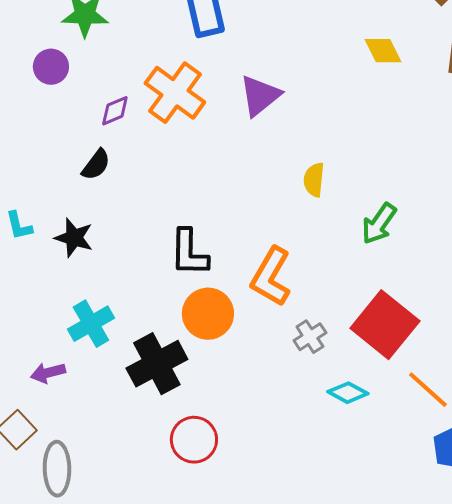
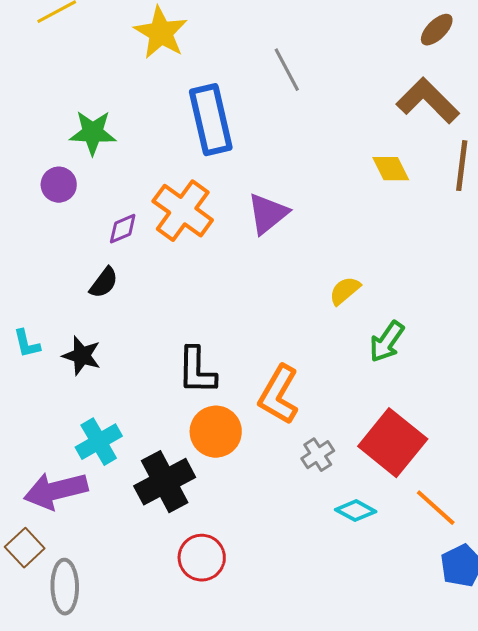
yellow semicircle: (314, 180) -> (345, 291), moved, turned 44
purple arrow: (48, 373) -> (56, 491), size x1.8

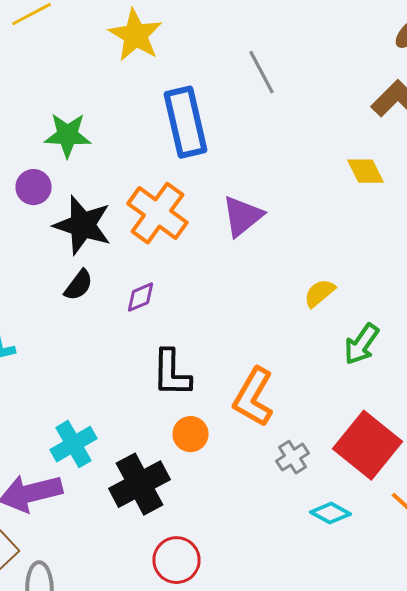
purple diamond: (123, 229) -> (140, 297), moved
black star: (82, 356) -> (82, 225), moved, size x1.5
orange circle: (216, 432) -> (190, 434), size x0.7

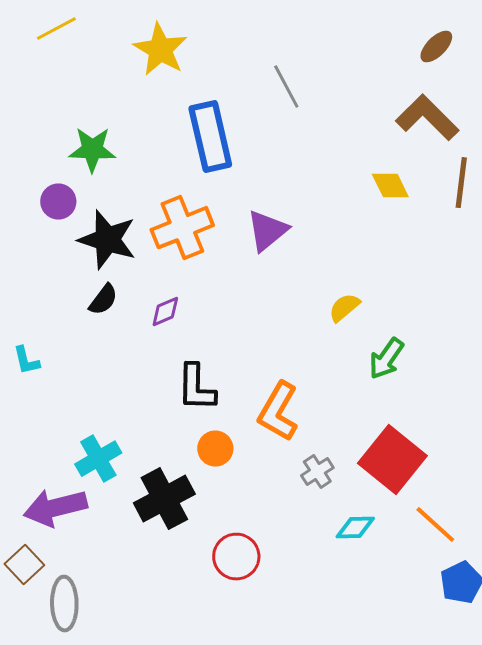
orange cross: (158, 213) -> (182, 228), turned 32
cyan diamond: (330, 513) -> (355, 528), turned -30
red circle: (176, 560) -> (236, 557), moved

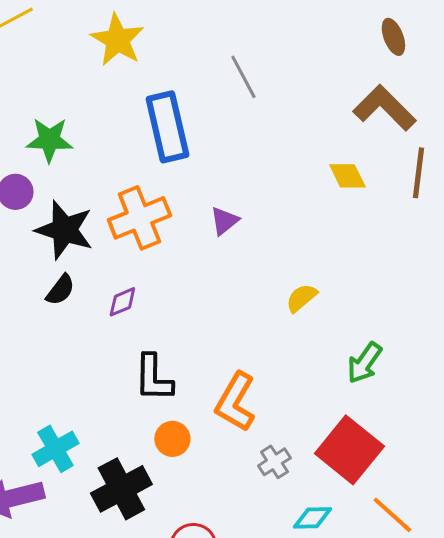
brown ellipse: (436, 47) -> (393, 37), turned -66
purple triangle: (267, 231) -> (224, 221), size x0.7
green arrow: (386, 359) -> (364, 363), moved

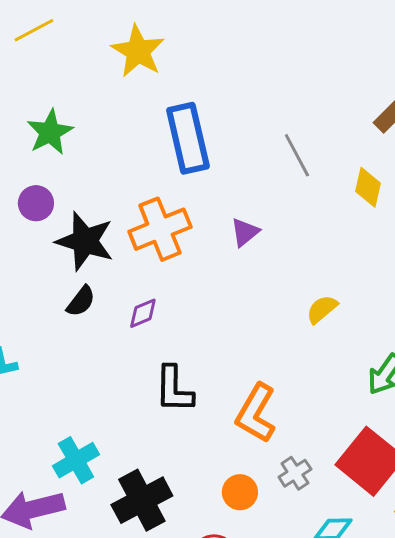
gray line: (243, 77) -> (297, 155), moved
green star: (49, 140) -> (50, 132), moved, turned -30
yellow diamond: (347, 176) -> (368, 187), turned 39
orange circle: (172, 439) -> (240, 492), moved

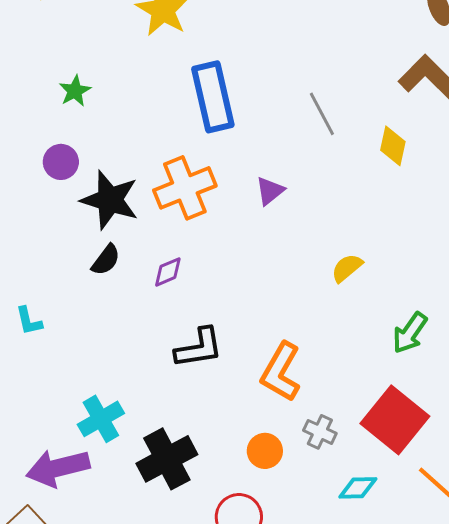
green star: (50, 132) -> (75, 91), size x0.7
black L-shape: (174, 389) -> (199, 348), turned -100
gray cross: (295, 473) -> (320, 432), turned -32

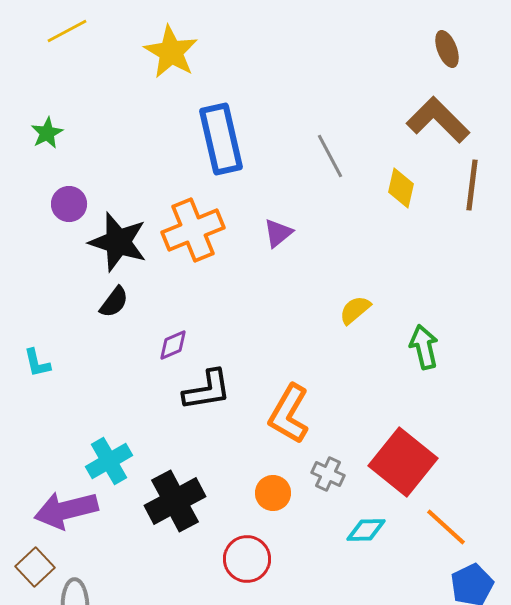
green star: (75, 91) -> (47, 133), moved
purple diamond: (168, 272) -> (173, 345), moved
green arrow: (410, 333) -> (424, 347), moved, turned 132

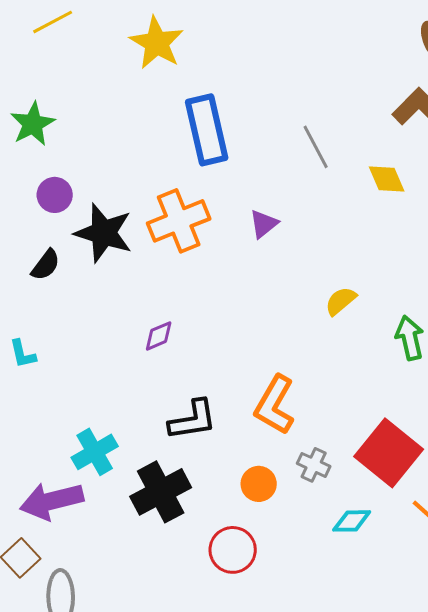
green star: (47, 133) -> (33, 124), size x1.4
yellow diamond: (401, 188) -> (387, 179), turned -36
black semicircle: (114, 302) -> (46, 265), moved
black L-shape: (207, 390) -> (193, 420), moved

